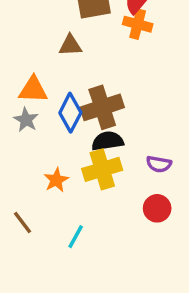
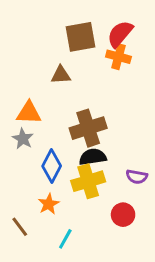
blue diamond: (70, 113) -> (52, 166), moved
orange star: (56, 180) -> (49, 204), moved
red circle: (157, 208) -> (123, 215), moved

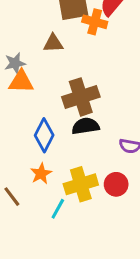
orange cross: (118, 57) -> (95, 22), moved
gray star: (23, 139) -> (15, 63), moved, turned 30
yellow cross: (88, 181) -> (81, 184), moved

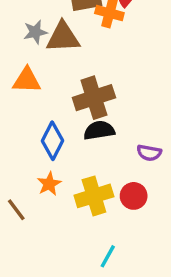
brown triangle: (53, 43) -> (63, 37), size x1.5
gray star: (15, 63) -> (35, 32), moved
cyan line: (58, 209) -> (108, 256), moved

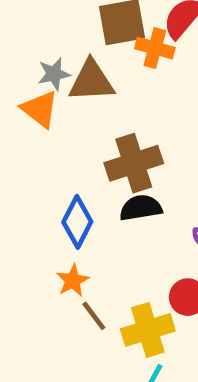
orange triangle: (27, 80) -> (40, 109), moved, turned 36
yellow cross: (94, 196) -> (148, 330), moved
brown line: (16, 210) -> (94, 316), moved

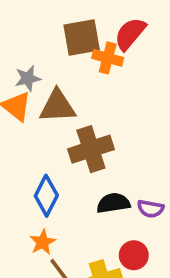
brown triangle: (91, 81) -> (57, 106), moved
black semicircle: (141, 208) -> (113, 203), moved

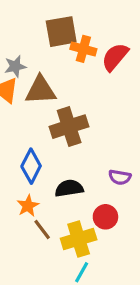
red semicircle: (130, 34) -> (115, 57), moved
black semicircle: (113, 203) -> (69, 188), moved

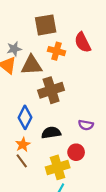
orange cross: (83, 49) -> (57, 51), moved
red semicircle: (115, 57) -> (83, 42), turned -66
brown line: (42, 229) -> (22, 161), moved

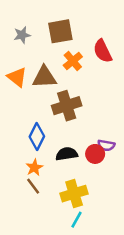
gray star: (14, 49) -> (22, 35), moved
orange cross: (57, 51) -> (73, 61), turned 35
red circle: (76, 152) -> (95, 154), moved

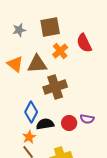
black semicircle: (67, 154) -> (45, 124), moved
red circle: (95, 154) -> (69, 123), moved

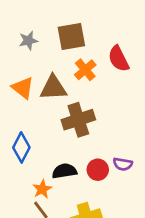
blue diamond: (31, 112) -> (21, 147), moved

